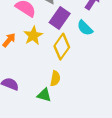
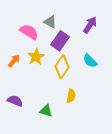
cyan semicircle: (85, 28) -> (90, 61), moved
yellow semicircle: (55, 78) -> (71, 96), moved

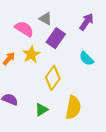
yellow diamond: (62, 67) -> (53, 78), moved
yellow semicircle: (71, 96) -> (73, 108), moved, size x1.6
green triangle: (46, 111) -> (42, 110), turned -48

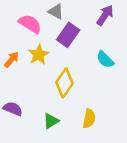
yellow semicircle: (73, 108) -> (89, 119), size x0.7

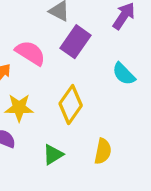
pink semicircle: (30, 24) -> (30, 53), moved
yellow star: (39, 55) -> (19, 108), moved, turned 30

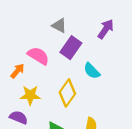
cyan semicircle: (124, 74) -> (92, 71), moved

